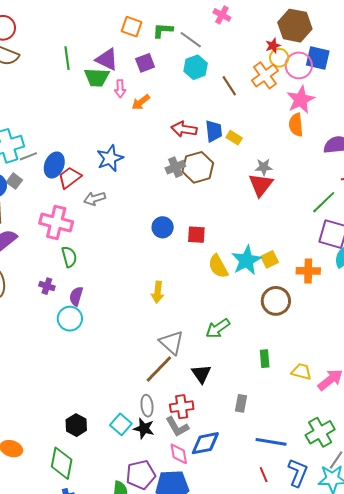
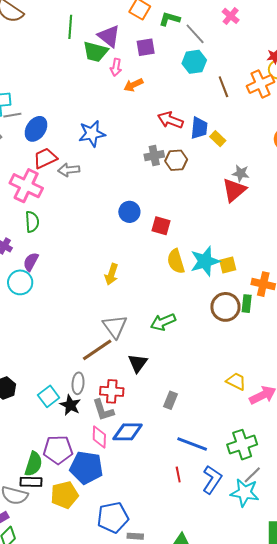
brown hexagon: (198, 167) -> (176, 160), size x0.7
red trapezoid: (70, 178) -> (45, 158), moved
green rectangle: (265, 359) -> (247, 304), moved

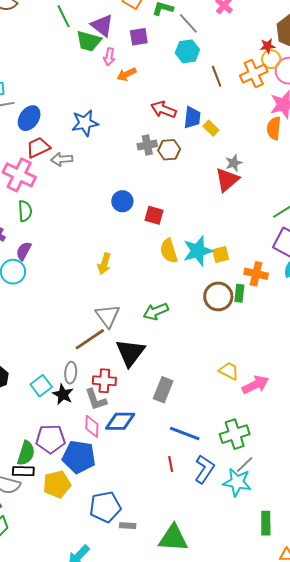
green line: (70, 27) -> (63, 16), turned -30
gray star: (241, 173) -> (234, 163), turned -30
black triangle: (138, 363) -> (130, 353), size x1.5
gray rectangle: (171, 400) -> (163, 390), size x1.4

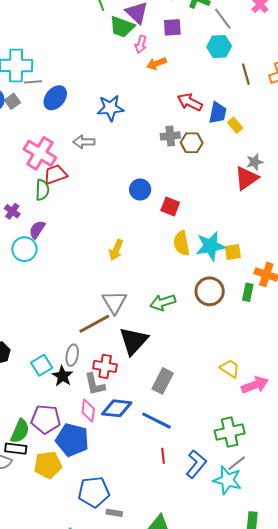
red trapezoid: (38, 147) -> (55, 174), moved
brown circle: (218, 296) -> (210, 291), moved
blue line: (185, 433) -> (156, 421), moved

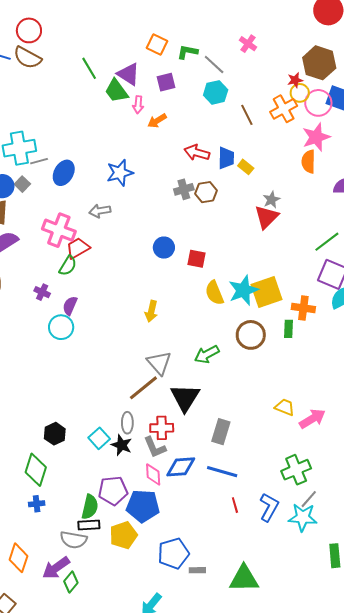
green trapezoid: (122, 27) -> (116, 91), turned 44
green semicircle: (42, 190) -> (68, 266), turned 40
yellow square: (233, 252) -> (266, 292), size x1.8

